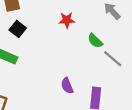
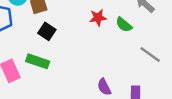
green semicircle: (95, 41) -> (124, 25), moved

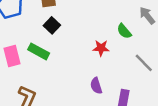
red star: (98, 18) -> (101, 48), moved

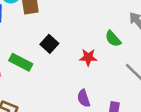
black square: (52, 25) -> (49, 44), moved

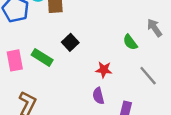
red star: (88, 57) -> (104, 70), moved

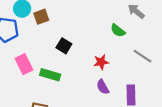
green rectangle: (42, 57) -> (50, 75), moved
pink rectangle: (15, 60) -> (24, 64), moved

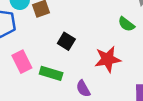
red star: (101, 62) -> (108, 59), size x1.5
purple semicircle: (103, 87) -> (83, 89), moved

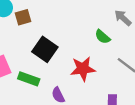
black square: (66, 41) -> (45, 49), size x1.5

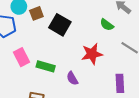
black square: (45, 49) -> (60, 25), moved

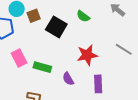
green semicircle: (107, 25) -> (83, 16), moved
purple rectangle: (120, 83) -> (98, 84), moved

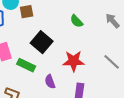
black square: (56, 27) -> (42, 42), moved

